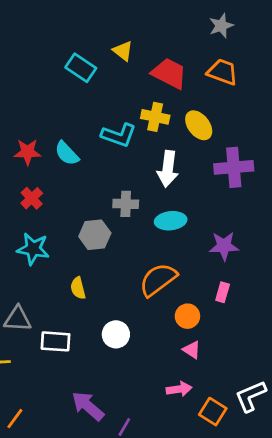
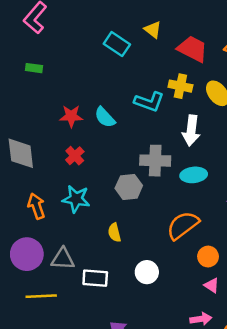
gray cross: (126, 204) -> (155, 161), size x1.4

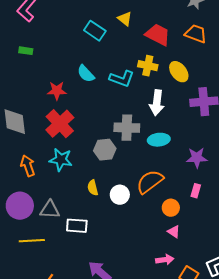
cyan semicircle: (105, 117) -> (86, 74), moved
red cross: (75, 156) -> (60, 124), size x1.8
white circle: (147, 272) -> (120, 195), moved

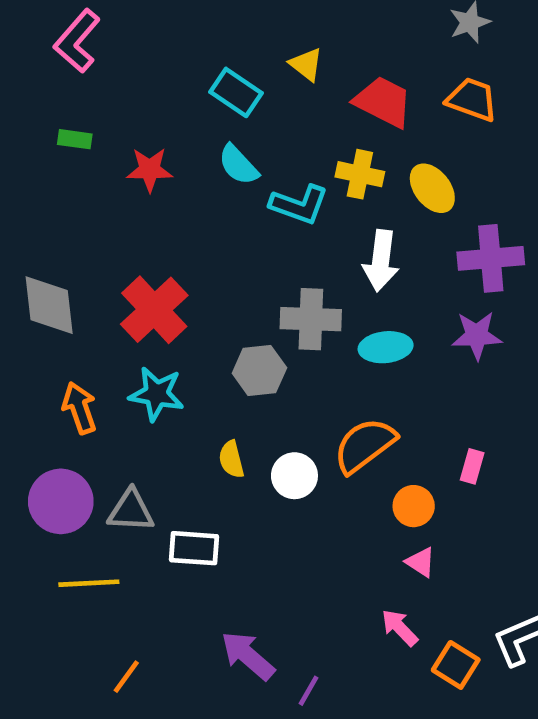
cyan semicircle: (86, 74) -> (238, 165), moved
red star: (57, 91) -> (150, 170), moved
purple star: (197, 158) -> (477, 335), moved
pink arrow: (165, 260) -> (400, 628), turned -126

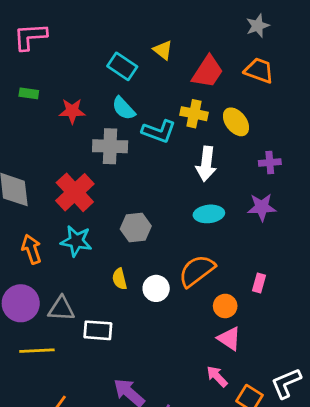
pink L-shape: (77, 41) -> (30, 37), turned 45
red trapezoid: (383, 102) -> (208, 72), turned 96
purple cross: (491, 258) -> (270, 162), size x0.6
gray cross: (311, 319) -> (110, 146), moved
pink triangle: (421, 562) -> (229, 338), size x1.4

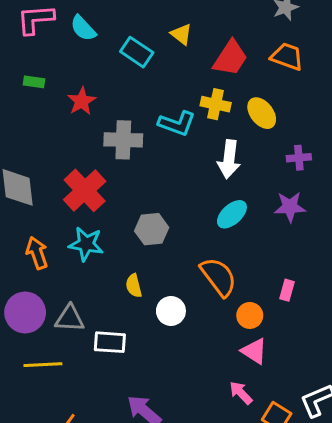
cyan semicircle: (124, 108) -> (83, 28), moved
red star: (72, 111) -> (82, 101), turned -30
cyan ellipse: (209, 214) -> (232, 214), turned -36
orange semicircle: (197, 271) -> (219, 277), turned 90
white circle: (156, 288) -> (171, 311), moved

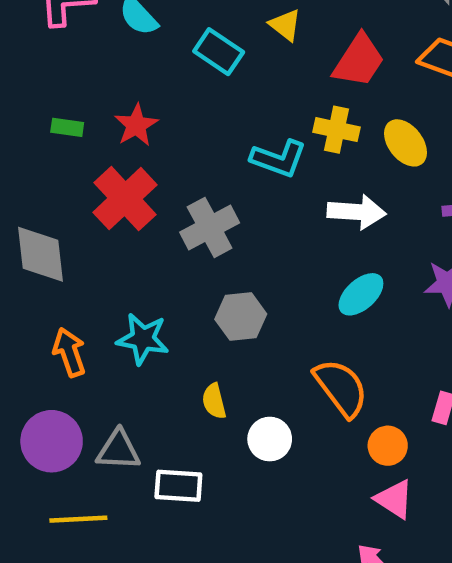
green rectangle: (34, 82) -> (67, 127), moved
gray cross: (123, 140) -> (210, 228), moved, turned -30
white arrow: (229, 159) -> (357, 212), turned -93
red cross: (85, 190) -> (125, 199), moved

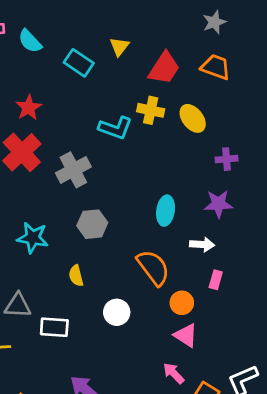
yellow triangle: (285, 25) -> (119, 47), turned 30
white arrow: (357, 212) -> (202, 244), moved, size x0.7
cyan ellipse: (361, 294) -> (166, 211), turned -40
white circle: (270, 439) -> (117, 312), moved

